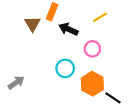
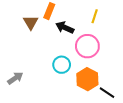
yellow line: (100, 17) -> (95, 16), turned -40
pink circle: (92, 49) -> (87, 46), size x1.5

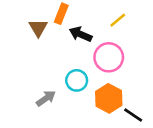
yellow line: (95, 16) -> (118, 20), turned 32
gray arrow: (15, 78) -> (46, 98), moved

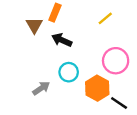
black arrow: (81, 34) -> (62, 40), moved
pink circle: (109, 57) -> (116, 61), moved

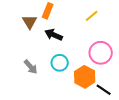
gray arrow: (41, 88) -> (31, 67), moved, turned 84

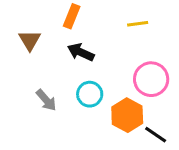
yellow line: (92, 16) -> (138, 24), turned 32
brown triangle: (30, 22) -> (30, 40), moved

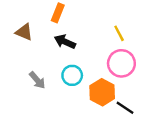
yellow line: (138, 24) -> (119, 33), moved, turned 70
brown triangle: (30, 40) -> (24, 32), turned -36

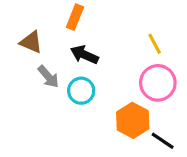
cyan circle: (72, 75) -> (81, 91), moved
gray arrow: (37, 80) -> (48, 77), moved

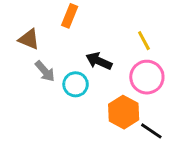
black arrow: (84, 55) -> (99, 61), moved

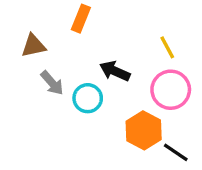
brown triangle: (29, 39) -> (33, 46), turned -35

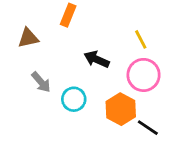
gray arrow: (52, 83) -> (41, 82), moved
cyan circle: (88, 98) -> (74, 99), moved

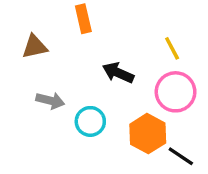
orange rectangle: (68, 15) -> (83, 19), turned -35
gray arrow: (41, 82) -> (50, 101), turned -35

